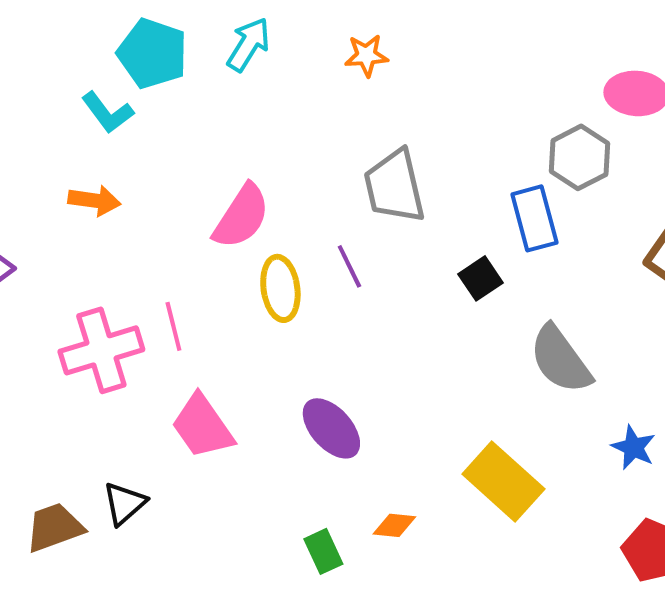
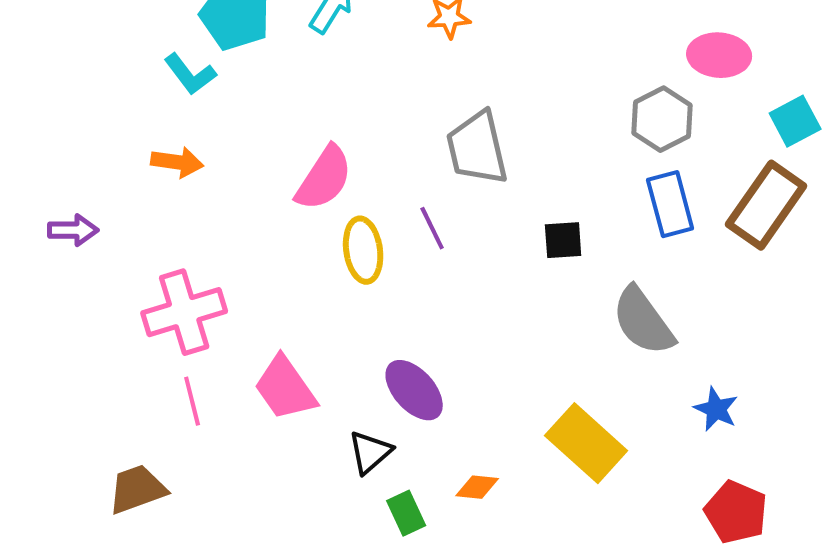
blue rectangle: (534, 218) -> (670, 204), moved
black square: (480, 278) -> (563, 240), turned 30
pink line: (173, 326) -> (192, 401), moved
black triangle: (124, 503) -> (370, 452), moved

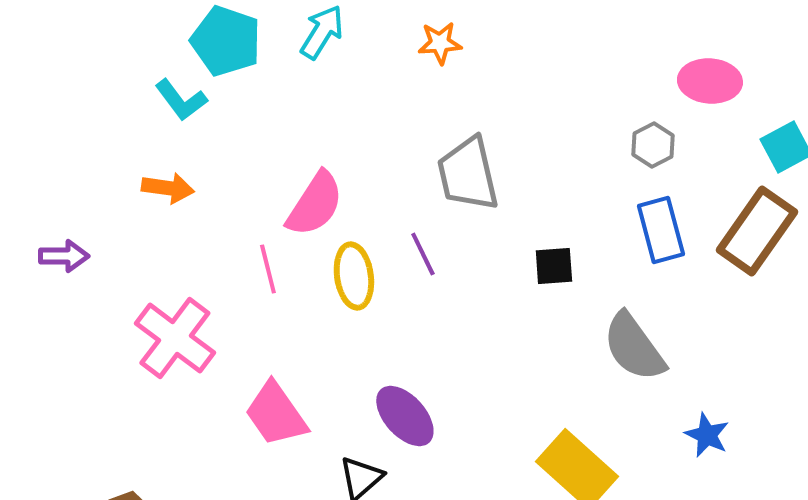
gray hexagon: (662, 119) -> (653, 145), size x0.7
pink cross: (184, 312) -> (175, 338), turned -36
pink line: (192, 401) -> (268, 269), moved

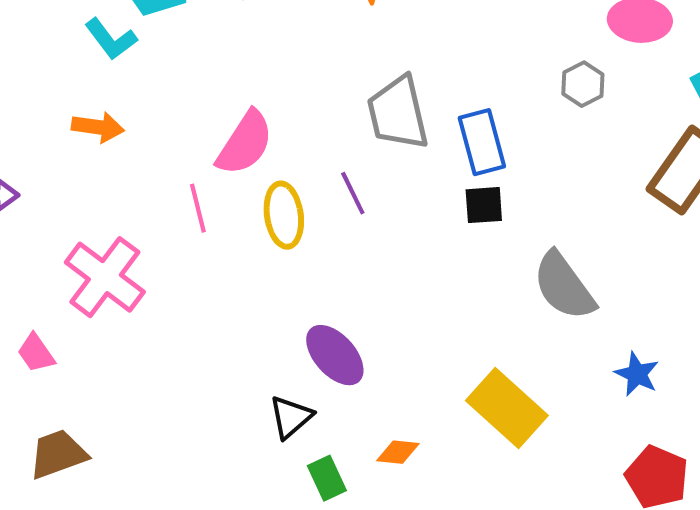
blue rectangle: (661, 230) -> (482, 142), moved
pink trapezoid: (276, 414) -> (36, 353), moved, size x0.6

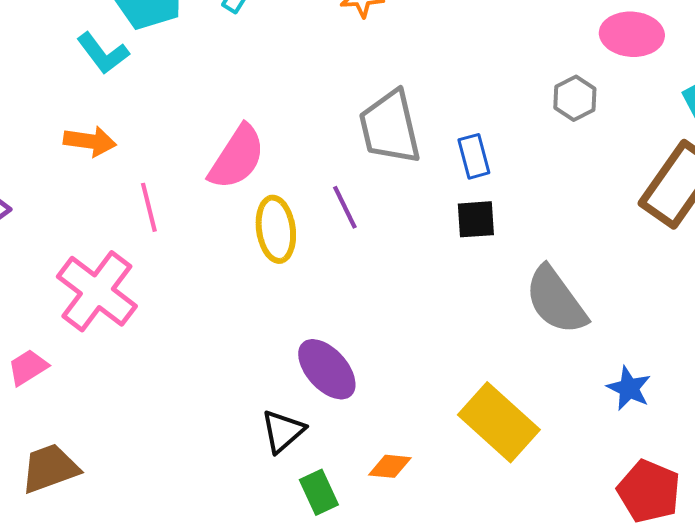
blue rectangle: (482, 142) -> (474, 156), size x0.7
pink line: (198, 208) -> (149, 207), moved
pink trapezoid: (36, 353) -> (28, 367), turned 93

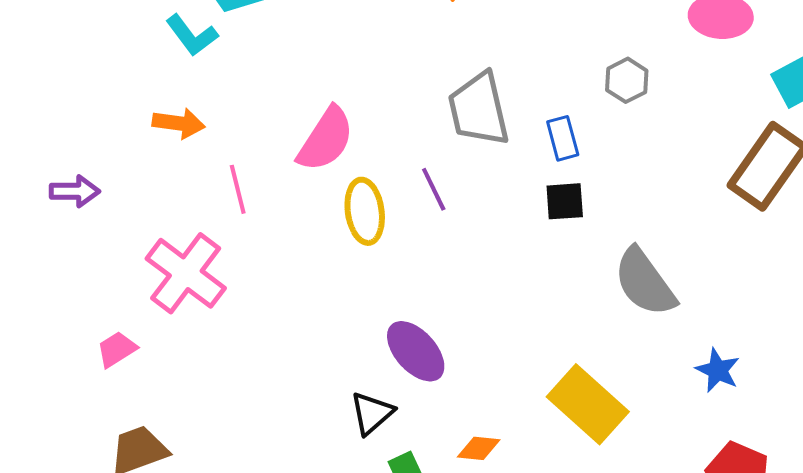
gray hexagon: (575, 98) -> (627, 80), moved

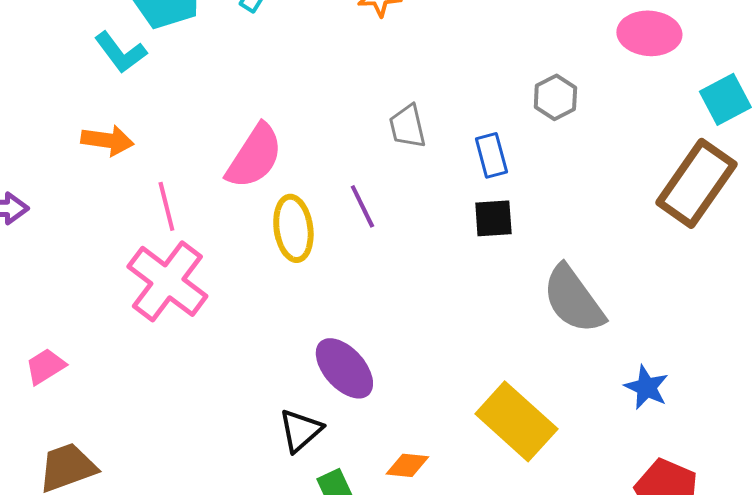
gray trapezoid: (479, 109) -> (407, 126), size x0.6
pink cross: (186, 273) -> (167, 281), moved

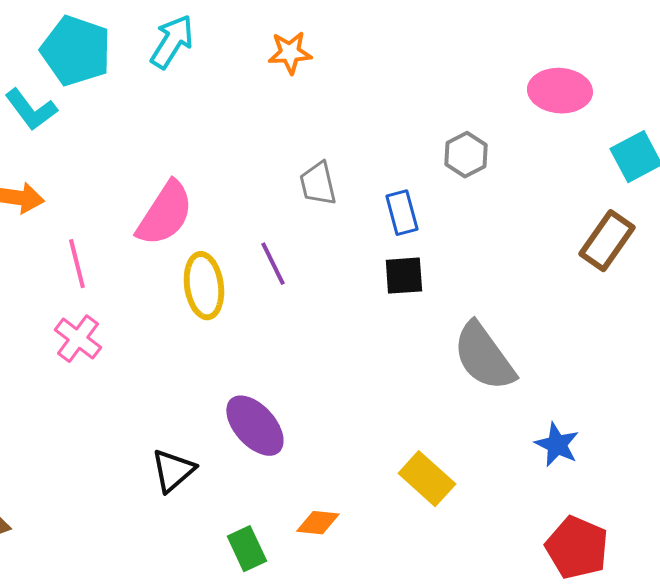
brown rectangle: (696, 183) -> (607, 241), size x0.7
pink cross: (167, 281) -> (78, 339), size x0.6
yellow rectangle: (516, 421) -> (427, 479), size x0.7
black triangle: (300, 430) -> (173, 471), moved

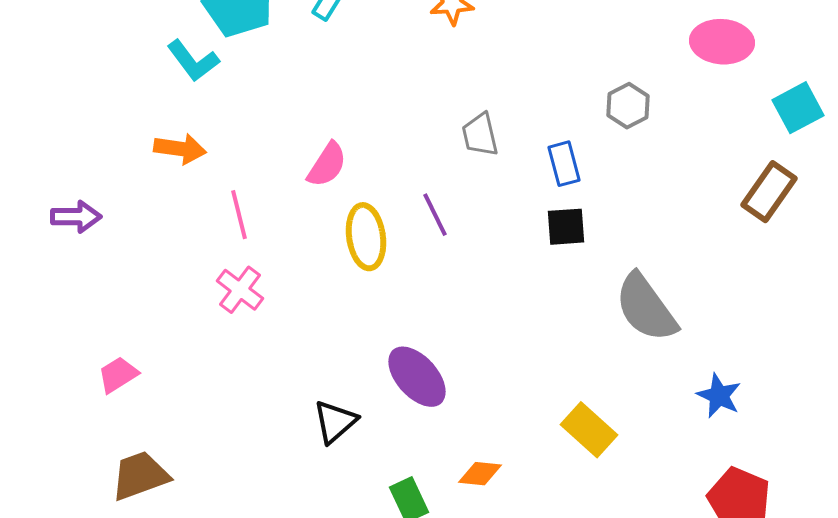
pink semicircle: (165, 214) -> (327, 165), size x0.7

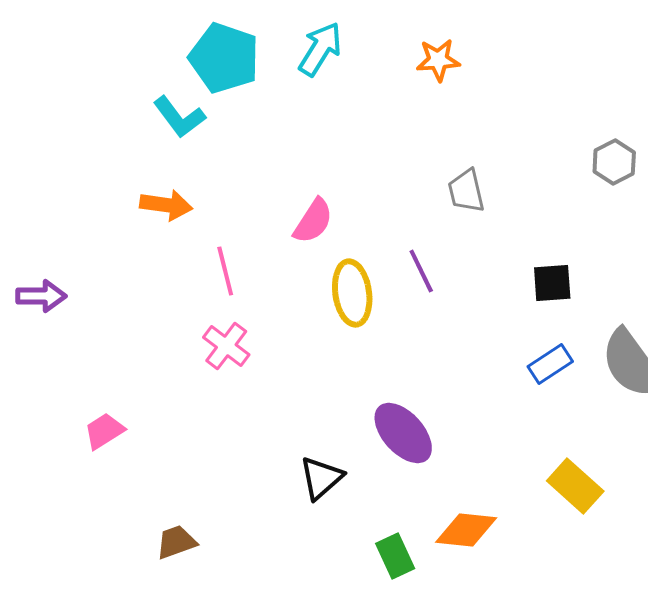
blue rectangle: (564, 164) -> (550, 364), moved, turned 72
purple arrow: (76, 217) -> (41, 296), moved
orange diamond: (480, 474) -> (466, 530), size x1.4
brown trapezoid: (140, 476) -> (176, 542), moved, size x0.7

